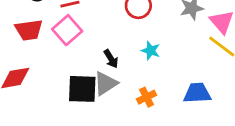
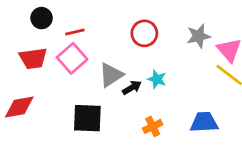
black arrow: (111, 59) -> (132, 88), moved, turned -90
gray triangle: (106, 83) -> (111, 75), moved

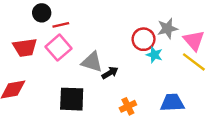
black circle: (42, 18) -> (42, 13), moved
red circle: (144, 33) -> (144, 39), moved
gray triangle: (111, 75) -> (92, 62), turned 50
cyan star: (157, 79) -> (154, 55), moved

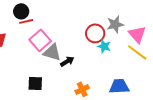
black circle: (42, 13) -> (21, 11), moved
pink square: (58, 48) -> (40, 40), moved
black square: (72, 99) -> (35, 83), size x0.7

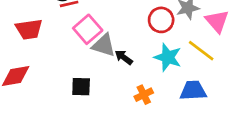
cyan star: (104, 46) -> (168, 57), moved, size x1.5
yellow line: (137, 52) -> (201, 51), moved
black arrow: (67, 61) -> (124, 57), turned -112

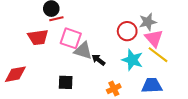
pink triangle: (217, 21) -> (154, 38), moved
red trapezoid: (29, 29) -> (38, 37), moved
pink square: (88, 29) -> (71, 38), turned -30

